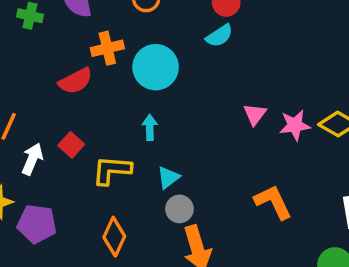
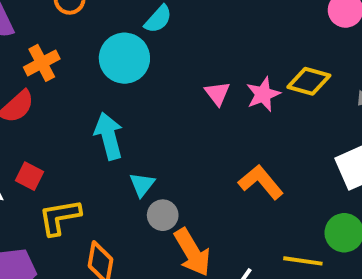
cyan circle: (156, 67) -> (124, 58), moved
cyan arrow: (150, 127) -> (109, 136), size x1.6
yellow L-shape: (112, 170) -> (60, 217), moved

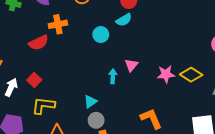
cyan circle: (124, 58) -> (101, 35), size x0.6
pink triangle: (217, 93) -> (131, 65), moved
cyan arrow: (109, 136) -> (113, 76), moved, size x0.6

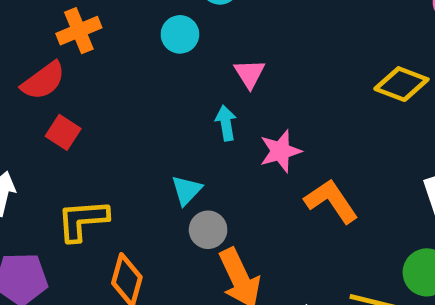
pink triangle: (131, 65) -> (249, 74), moved
pink star: (166, 74) -> (280, 151), moved
red square: (34, 80) -> (63, 132), moved

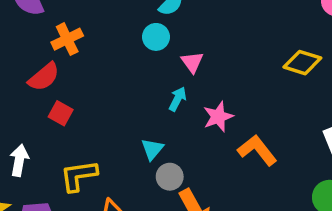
cyan circle: (180, 34) -> (156, 37), moved
cyan arrow: (226, 123) -> (178, 99), turned 40

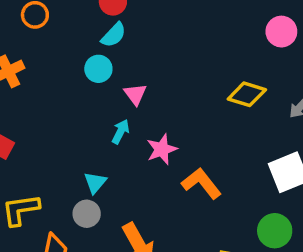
gray circle: (170, 177) -> (87, 214), moved

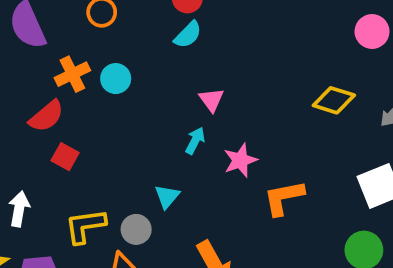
cyan circle: (98, 69) -> (116, 79), moved
orange L-shape: (201, 183) -> (284, 198), turned -63
gray circle: (87, 214) -> (136, 229), moved

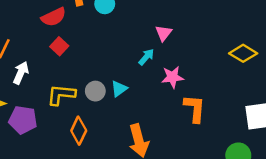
orange L-shape: (284, 198) -> (195, 108), turned 92
gray circle: (136, 229) -> (95, 91), moved

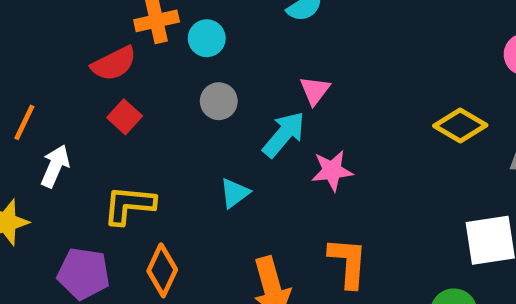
cyan arrow: (146, 57) -> (284, 134), size x1.5
gray circle: (95, 91) -> (219, 101), moved
orange L-shape: (195, 108) -> (348, 262), moved
purple pentagon: (23, 120) -> (84, 274), moved

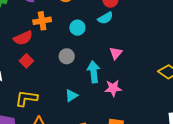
cyan circle: (207, 38) -> (77, 28), moved
pink triangle: (315, 90) -> (116, 53), moved
cyan arrow: (284, 134) -> (94, 72), turned -50

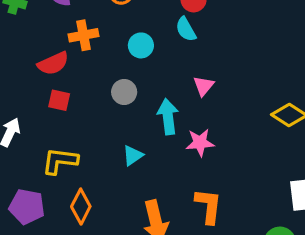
cyan semicircle: (105, 18) -> (186, 29), turned 91
red square: (26, 61) -> (59, 100), turned -32

